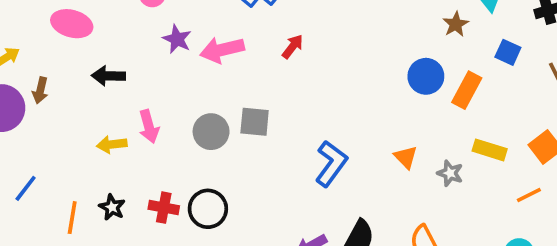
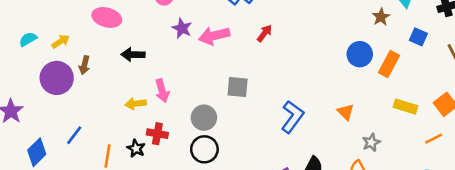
gray circle: (211, 132) -> (204, 118), moved
gray star: (450, 173) -> (371, 142), moved, turned 30
red cross: (164, 208) -> (157, 134), moved

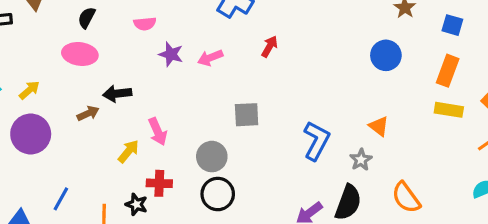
pink arrow: (214, 36) -> (210, 58), size x0.7
orange rectangle: (389, 64) -> (448, 71), moved
brown arrow: (84, 65) -> (88, 113), moved, turned -120
yellow arrow: (136, 104) -> (128, 151), turned 144
gray star: (371, 142) -> (361, 160), moved

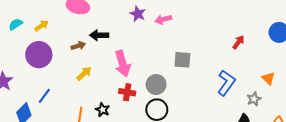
red arrow: (270, 46) -> (238, 42), moved
pink arrow: (158, 132) -> (123, 64), size x1.4
yellow arrow: (128, 151) -> (84, 74), moved
red cross: (159, 183) -> (127, 92), moved
blue line: (61, 199) -> (44, 96), moved

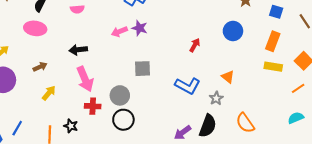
purple star: (138, 14) -> (140, 28), moved
black arrow: (99, 35) -> (78, 50), moved
blue L-shape: (226, 83) -> (188, 86), turned 90
blue line: (44, 96) -> (17, 128), moved

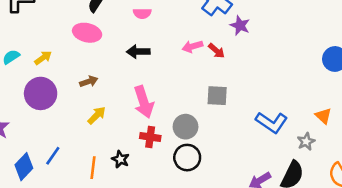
purple star: (140, 28) -> (240, 25), moved
red arrow: (195, 45) -> (216, 51), moved, turned 96
black arrow: (78, 50) -> (138, 52), moved

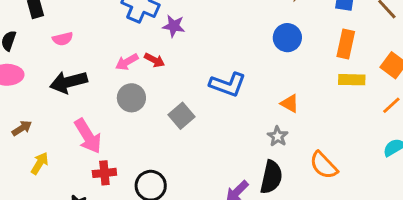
black arrow: (138, 52) -> (69, 82), size x1.4
gray square: (217, 96) -> (182, 116), moved, turned -30
blue L-shape: (272, 122) -> (228, 84), moved
gray circle: (186, 127) -> (131, 98), moved

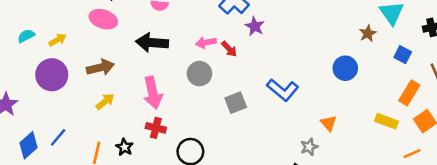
orange rectangle: (346, 44) -> (409, 93), moved
brown arrow: (22, 128) -> (100, 67), size x1.5

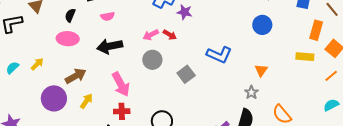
purple circle: (52, 75) -> (54, 98), moved
orange triangle: (328, 123) -> (261, 70), turned 32
red cross: (156, 128) -> (122, 111), moved

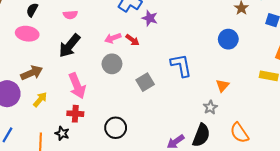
black arrow: (110, 46) -> (70, 46), turned -45
blue L-shape: (219, 55) -> (181, 65), turned -130

